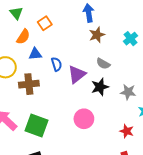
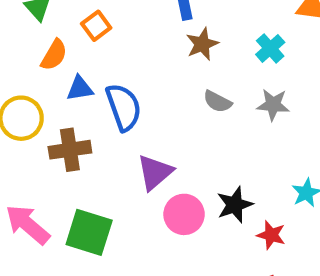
blue semicircle: (57, 64) -> (124, 107), size x1.6
purple triangle: (77, 74) -> (155, 172), moved
black star: (100, 87) -> (235, 205), moved
gray star: (128, 92) -> (273, 105), moved

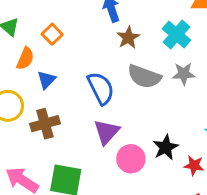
cyan cross: (270, 48) -> (176, 34), size x1.4
blue triangle: (80, 88) -> (46, 80), turned -30
gray semicircle: (217, 101) -> (144, 76), size x1.6
blue semicircle: (124, 107) -> (101, 88), moved

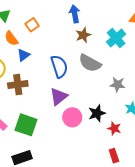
orange semicircle: (25, 58) -> (11, 38), turned 112
gray star: (184, 74) -> (118, 85), moved

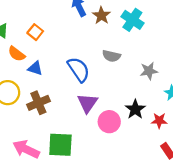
brown star: (83, 35) -> (101, 16), moved
blue triangle: (23, 55) -> (35, 68), turned -48
gray semicircle: (90, 63) -> (111, 56), size x0.7

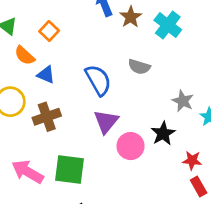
gray star: (149, 71) -> (183, 101), moved, turned 30
red star: (159, 121) -> (192, 160), moved

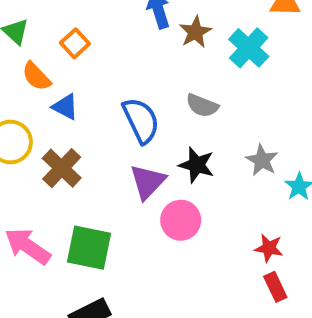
brown cross: (47, 117) -> (62, 168), turned -32
black star: (163, 133) -> (197, 165), moved, turned -30

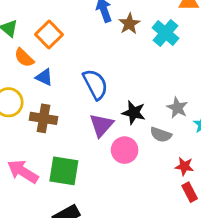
orange square: (75, 43) -> (49, 35), size x1.4
gray semicircle: (202, 106) -> (161, 135), moved
brown cross: (62, 168) -> (44, 118), turned -32

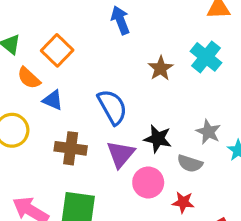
brown star: (129, 24) -> (161, 68), moved
cyan cross: (165, 33) -> (206, 57), moved
brown cross: (44, 118) -> (71, 148), moved
red star: (184, 166) -> (183, 202), moved

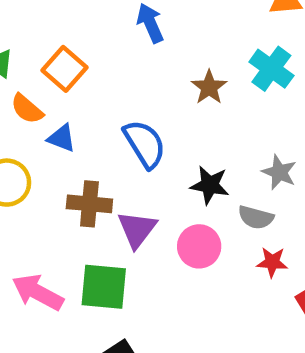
purple triangle: (121, 154) -> (137, 229), moved
red star: (183, 202) -> (272, 262), moved

